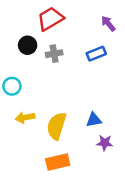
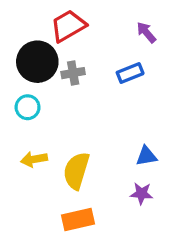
black circle: (28, 45) -> (37, 62), size x1.6
cyan circle: (12, 86) -> (28, 107), moved
blue triangle: (94, 120) -> (146, 156), moved

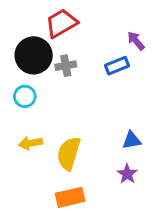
purple arrow: (146, 32) -> (136, 41), moved
purple star: (141, 193) -> (127, 174), turned 30

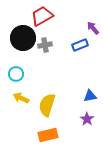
cyan circle: (25, 96) -> (16, 74), moved
yellow arrow: (31, 143) -> (21, 98), turned 35

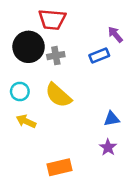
red trapezoid: (42, 16) -> (52, 20), turned -145
yellow semicircle: (47, 105) -> (58, 95), moved, turned -65

